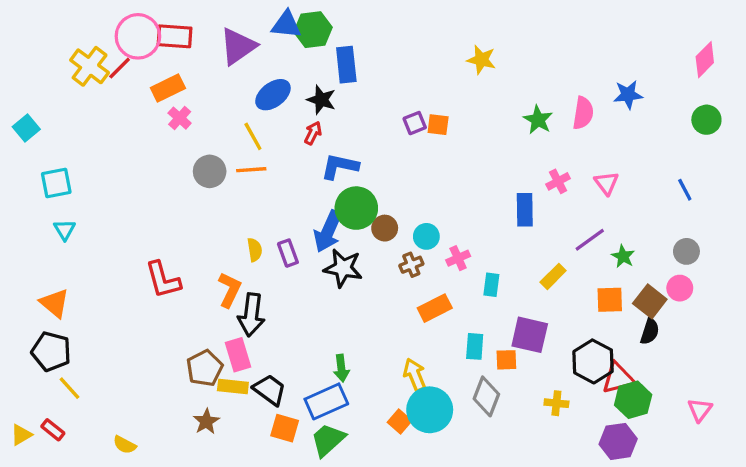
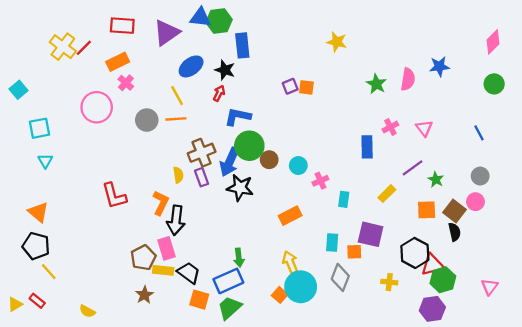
pink circle: (138, 36) -> (97, 107), moved
brown cross: (411, 265) -> (202, 153), moved, size x1.6
orange rectangle: (435, 308) -> (290, 216), moved
black semicircle: (650, 331) -> (455, 232), turned -30

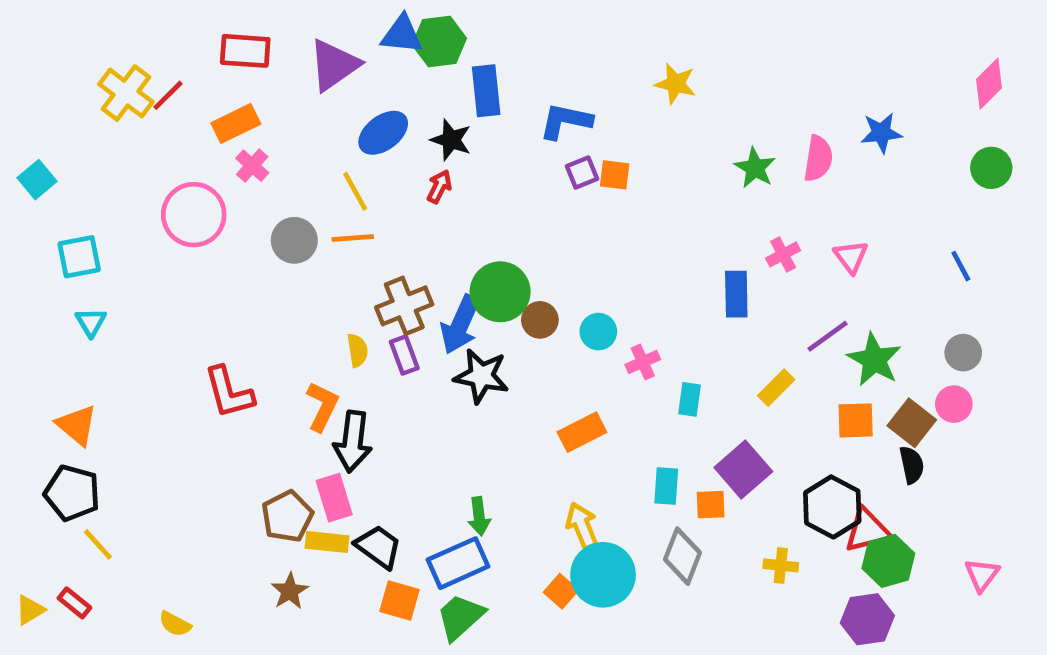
blue L-shape: (238, 117) -> (566, 121), moved
green star: (436, 180) -> (874, 360), size x1.6
purple square: (371, 234) -> (743, 470), turned 36

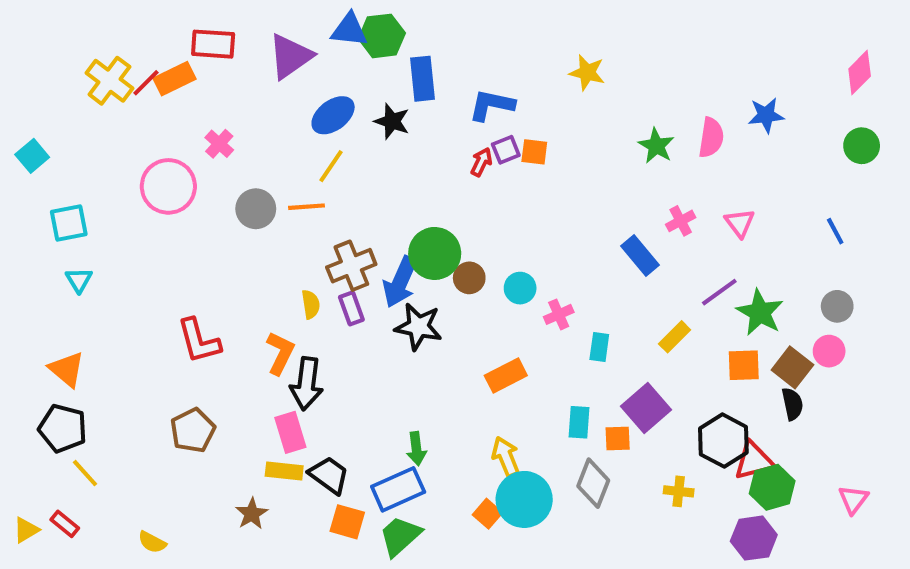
orange rectangle: (236, 123) -> (174, 79), moved
red arrow: (439, 187) -> (481, 162), moved
yellow line: (355, 191) -> (331, 166), moved, turned 63
blue rectangle: (736, 294) -> (640, 256), turned -39
brown pentagon: (287, 516) -> (193, 430), moved

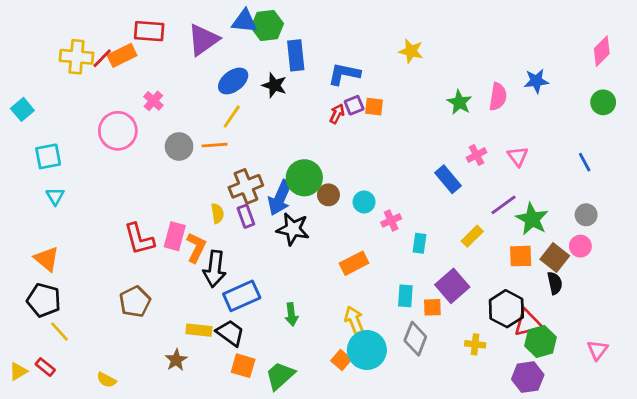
yellow cross: (109, 81) -> (77, 57), turned -32
pink rectangle: (290, 432) -> (175, 236), moved, turned 32
blue rectangle: (398, 489) -> (242, 296), moved

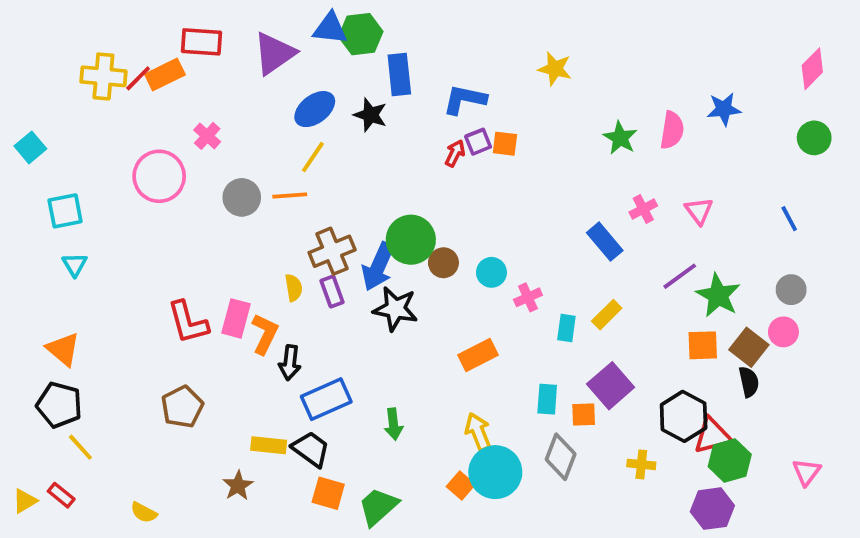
yellow rectangle: (472, 236) -> (607, 315), moved
black arrow: (215, 269) -> (290, 363), size x0.7

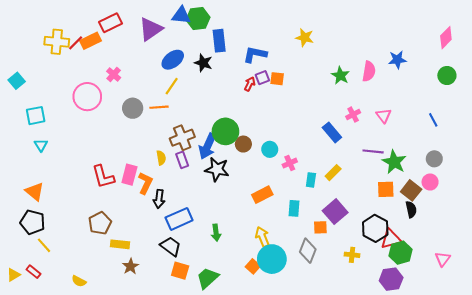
red rectangle: (201, 42) -> (110, 23), turned -30
purple line: (680, 276) -> (373, 151), turned 42
cyan rectangle: (547, 399) -> (294, 208), moved
yellow rectangle: (269, 445) -> (120, 244), moved

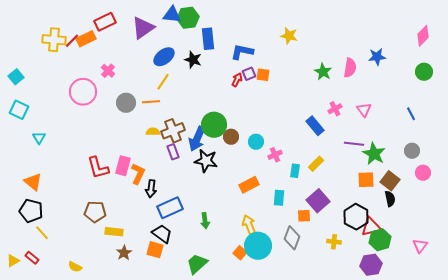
cyan square: (36, 116) -> (19, 110), moved, turned 36
yellow semicircle: (161, 158) -> (153, 132), moved, turned -80
pink circle: (430, 182) -> (423, 173), moved
brown pentagon: (100, 223) -> (95, 212), turned 30
orange square: (180, 271) -> (155, 250), moved

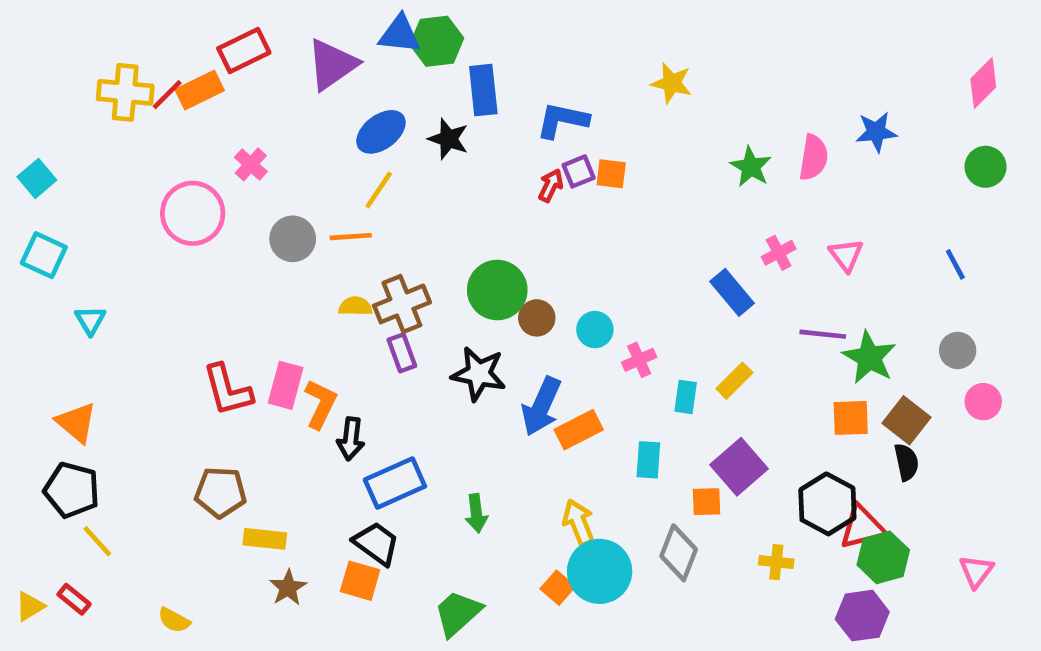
blue arrow: (197, 139) -> (541, 406), moved

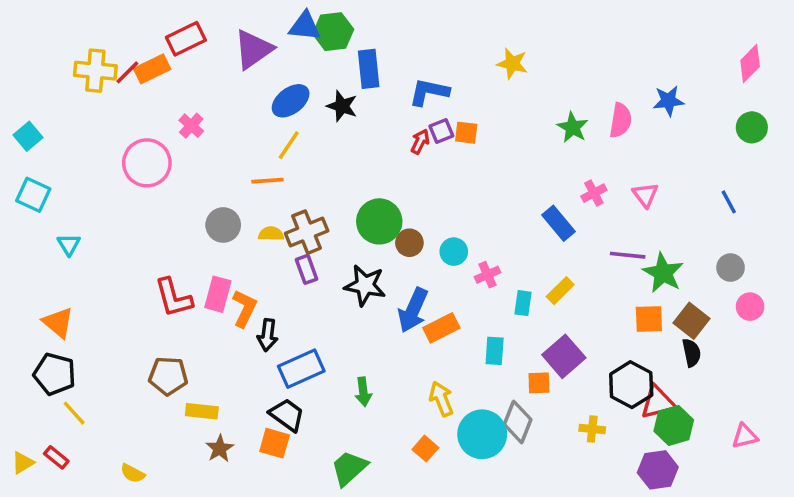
gray circle: (293, 239) -> (223, 225), moved
cyan circle: (600, 571) -> (482, 434), moved
pink triangle: (976, 571) -> (745, 436), turned 40

